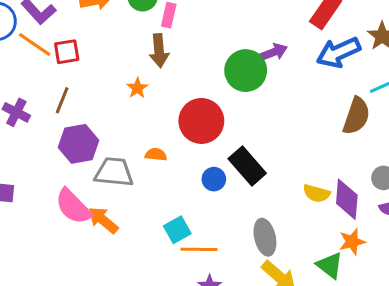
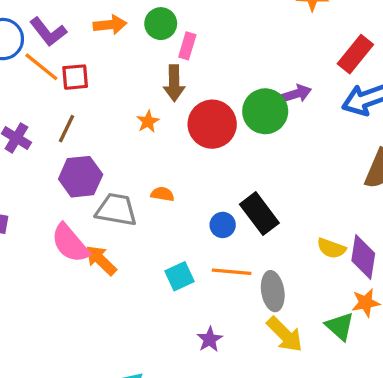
red circle: (201, 121) -> (212, 124), moved
orange line: (199, 249) -> (232, 272), moved

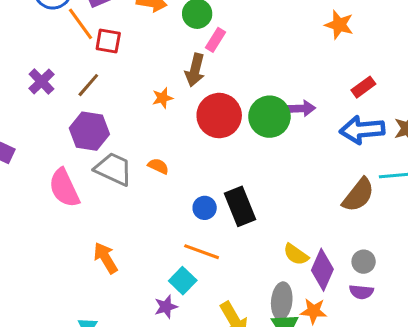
red rectangle: (355, 54) -> (363, 87), size x0.7
orange arrow: (101, 260) -> (106, 258), moved
cyan square: (180, 276) -> (183, 281), moved, turned -36
gray ellipse: (273, 291) -> (282, 301), moved

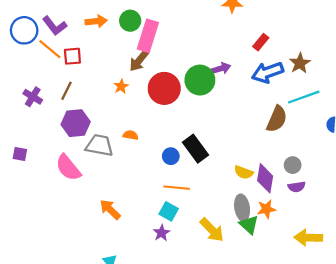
pink rectangle: (216, 40) -> (148, 36), size x1.8
brown arrow: (195, 70) -> (139, 61), turned 40

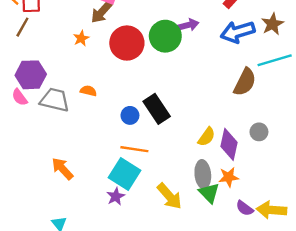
brown line: (66, 91) -> (22, 27), moved
pink semicircle: (68, 168) -> (20, 97), moved, size x0.6
yellow semicircle: (244, 172) -> (206, 137), turned -78
purple semicircle: (297, 187) -> (245, 208), moved, turned 42
cyan square: (169, 211) -> (124, 174), size x1.5

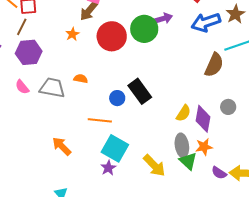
purple hexagon: (31, 75) -> (29, 52), moved
orange line: (134, 149) -> (100, 120), moved

